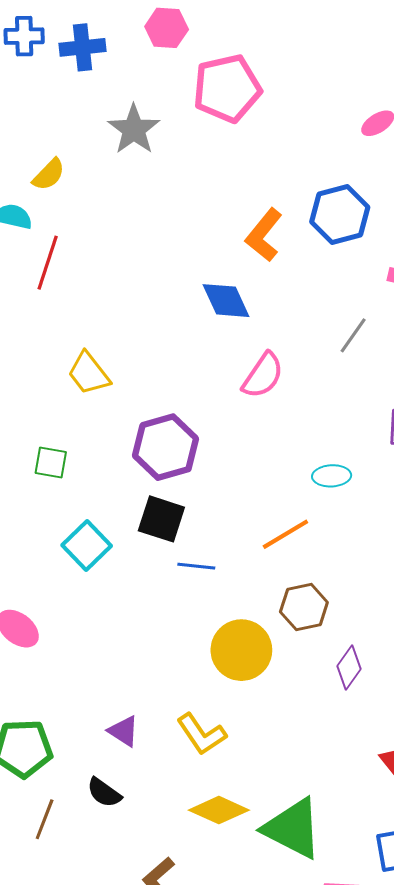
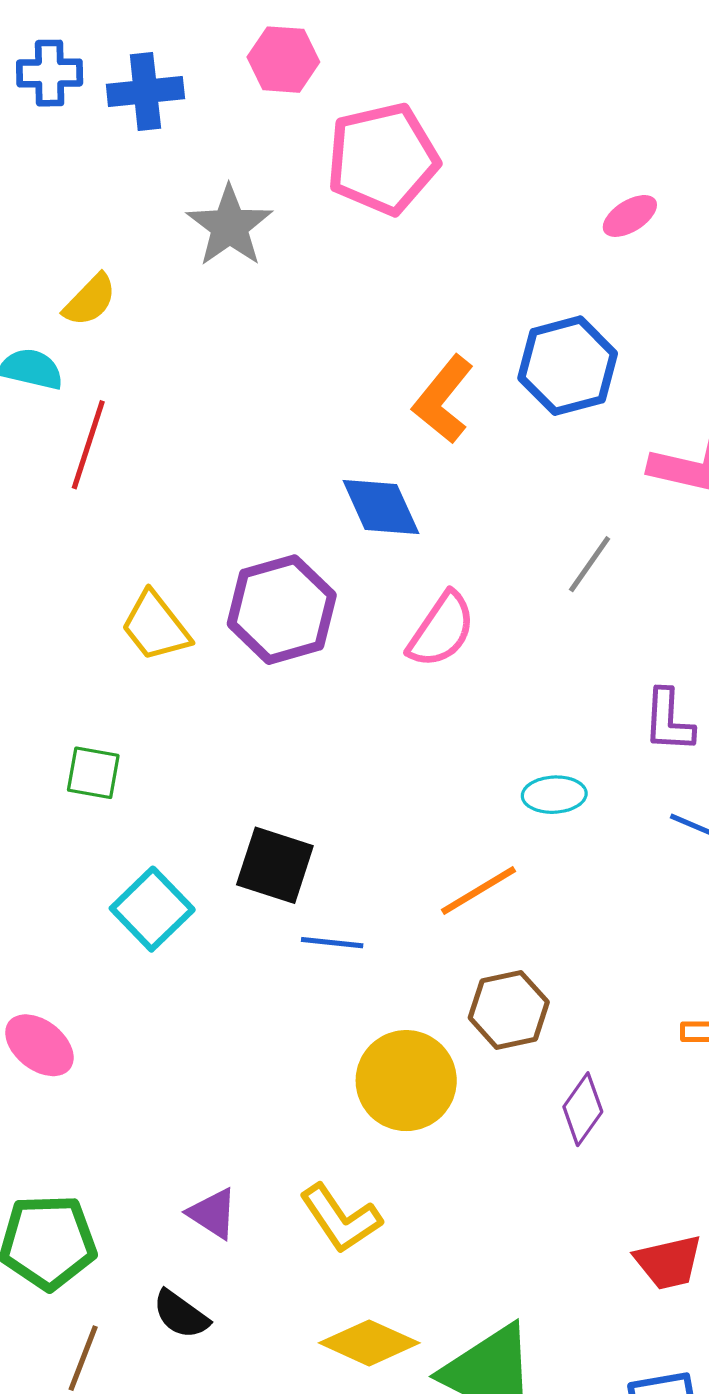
purple hexagon: (166, 447) -> (282, 610), moved

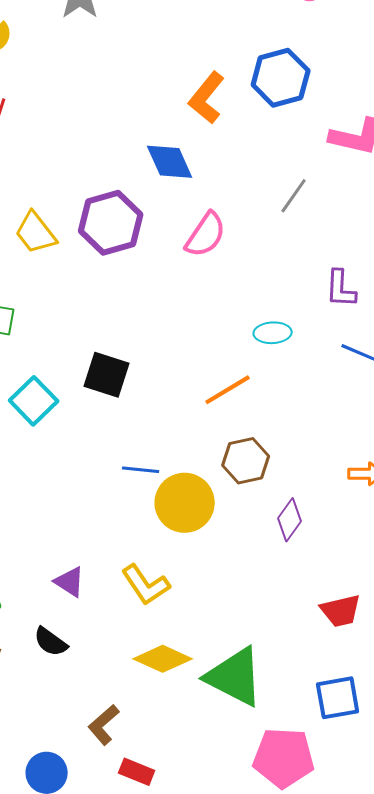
blue line: (332, 943) -> (141, 470), moved

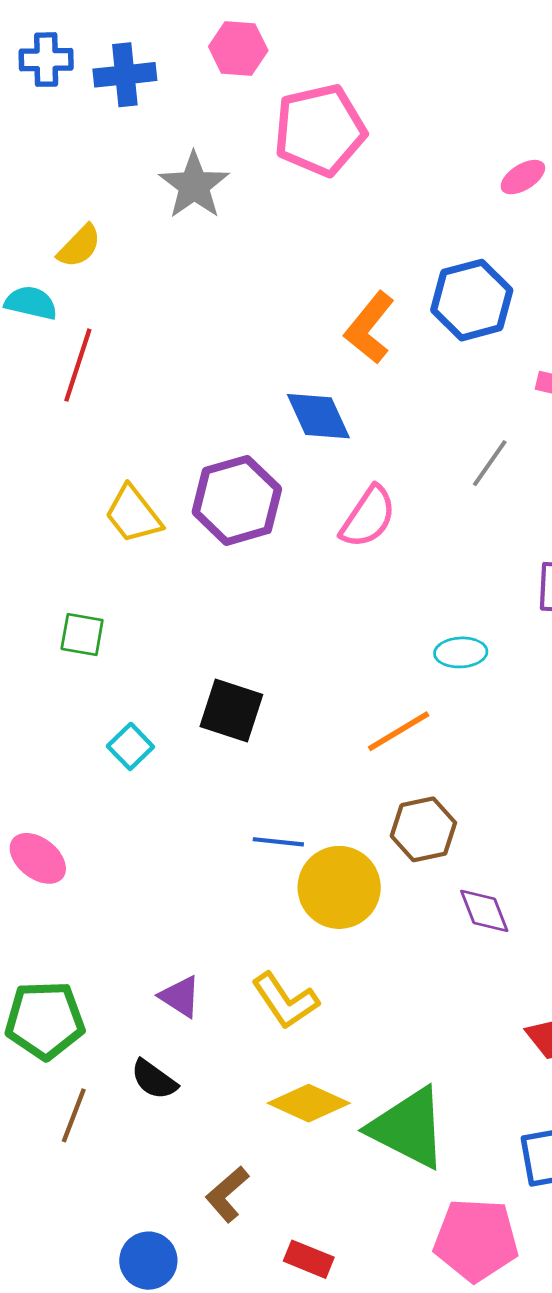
cyan square: (34, 401) -> (130, 746), size x0.7
purple diamond: (290, 520) -> (484, 911), turned -57
red rectangle: (137, 772) -> (309, 1259), moved

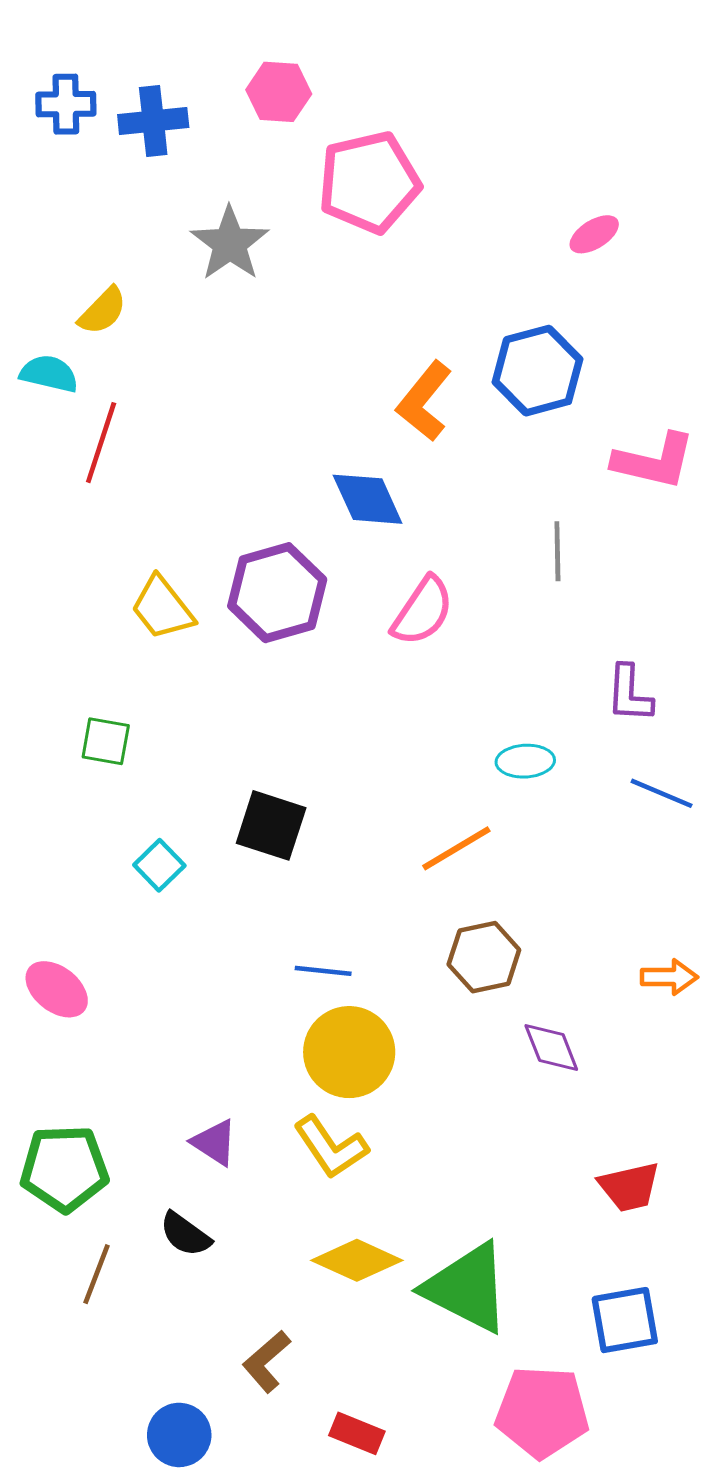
gray line: (490, 463) -> (557, 551), turned -36
yellow circle: (339, 887) -> (349, 1052), moved

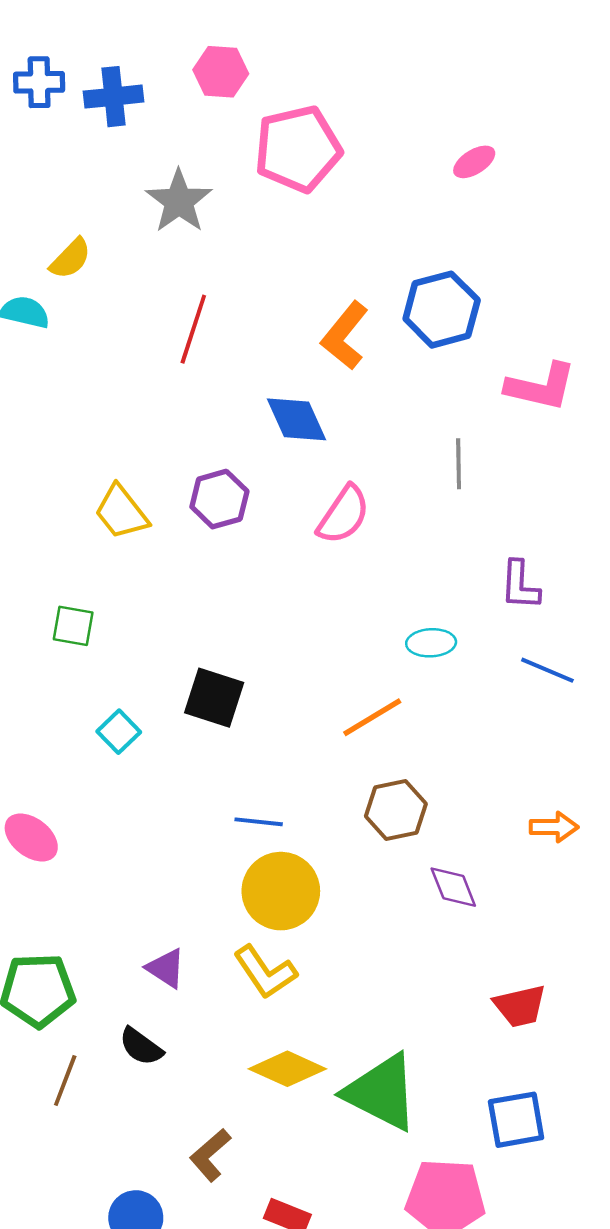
pink ellipse: (594, 234) -> (474, 162), moved
red line: (101, 443) -> (193, 329), moved
purple hexagon: (277, 593) -> (219, 499), size x0.7

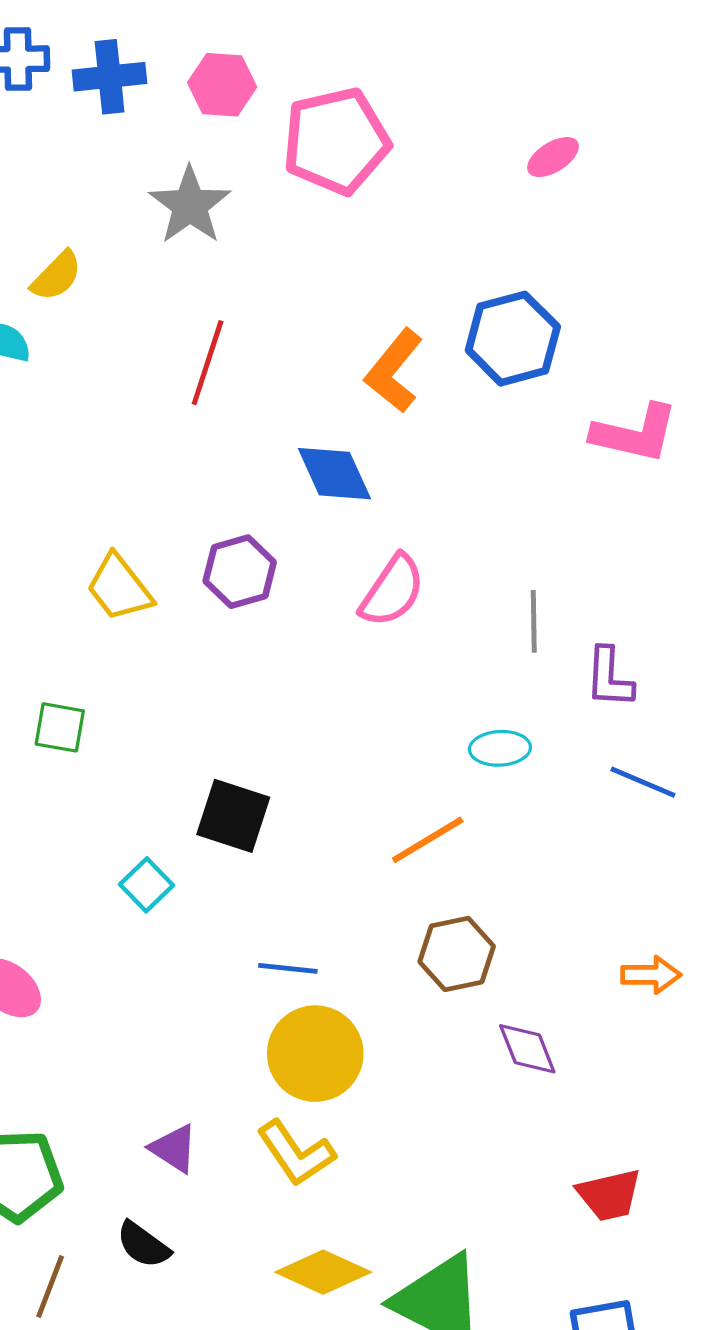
pink hexagon: (221, 72) -> (222, 85), moved
gray line: (459, 464) -> (534, 621), moved
cyan square: (119, 732) -> (147, 885), moved

